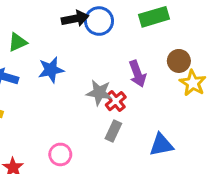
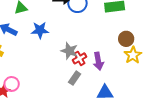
purple arrow: (137, 74) -> (98, 61), moved
pink circle: (60, 154) -> (12, 84), moved

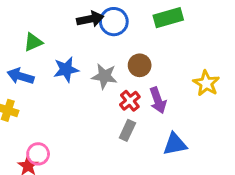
brown circle: (126, 39) -> (140, 65), moved
gray star: (69, 51) -> (104, 76), moved

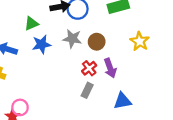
green triangle: (33, 42) -> (31, 24), moved
gray star: (104, 76) -> (72, 39), moved
yellow star: (206, 83) -> (140, 41), moved

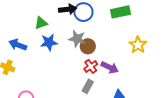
brown circle: (97, 42) -> (88, 46), moved
purple arrow: (110, 68) -> (110, 67), turned -48

